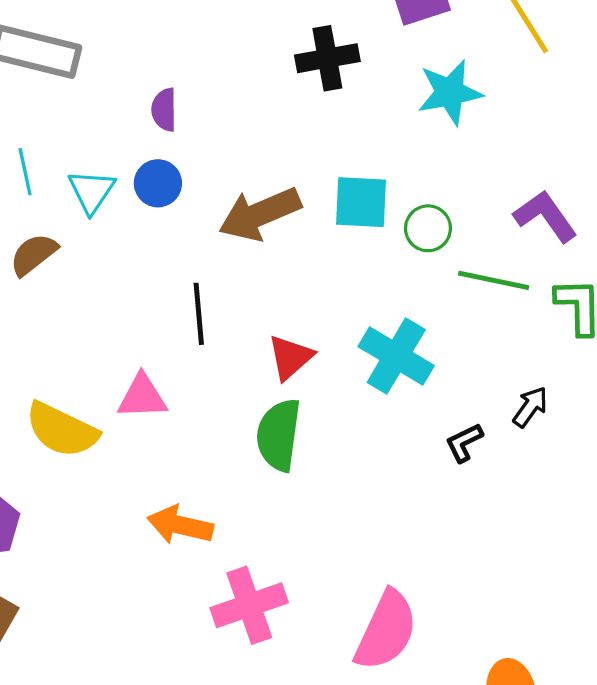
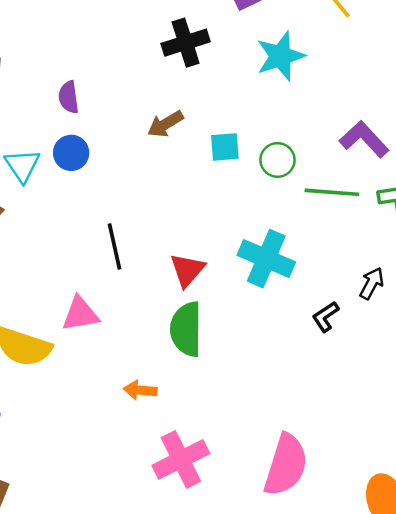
cyan square: (361, 202) -> (225, 147), size x0.7
brown arrow: (260, 214) -> (165, 124), moved, size x0.6
orange arrow: (180, 525) -> (140, 390), moved, size x0.7

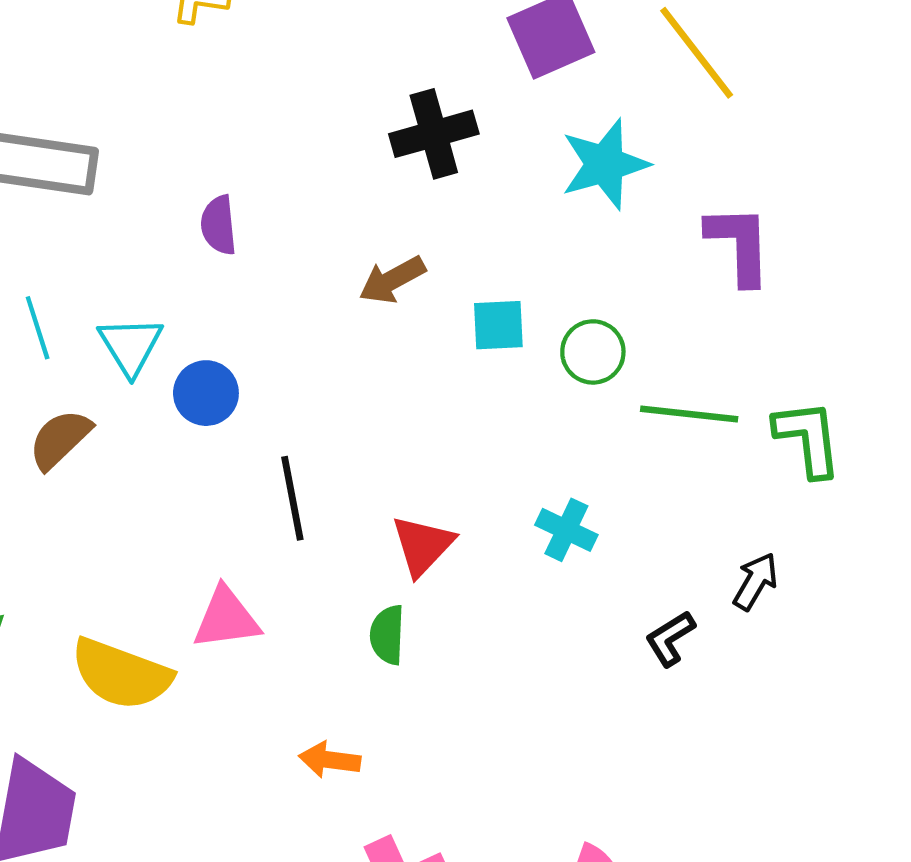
purple L-shape: (364, 139) -> (739, 245), moved, turned 39
blue circle: (71, 153) -> (206, 393), moved
cyan cross: (266, 259) -> (566, 530), size x0.6
green semicircle: (186, 329) -> (387, 635), moved, size x0.6

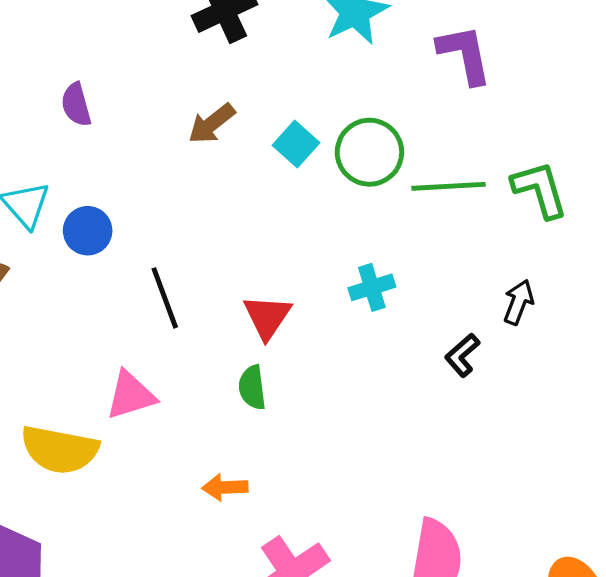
cyan square: (498, 325) -> (296, 144), turned -36
green circle: (593, 352) -> (369, 152), size x1.4
cyan cross: (566, 530) -> (372, 287), turned -33

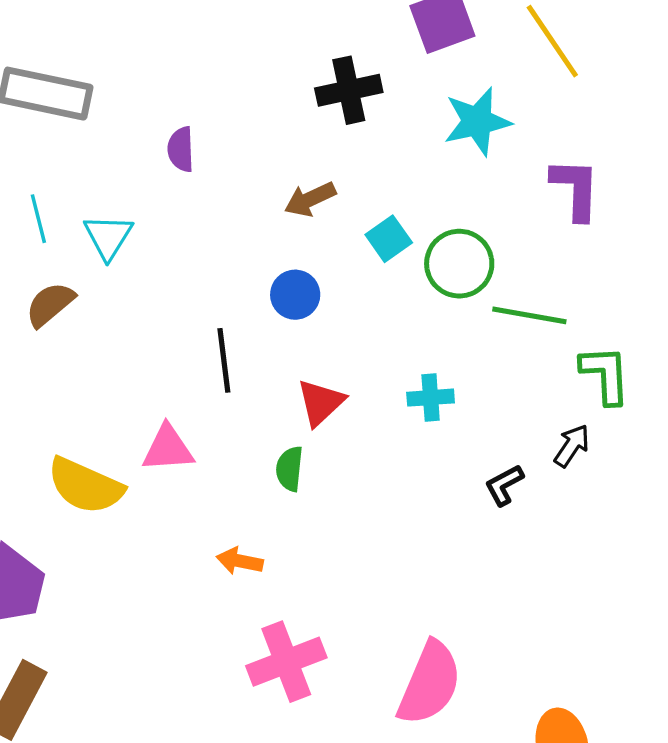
green L-shape: (540, 190) -> (605, 375), moved
blue circle: (88, 231) -> (295, 295), moved

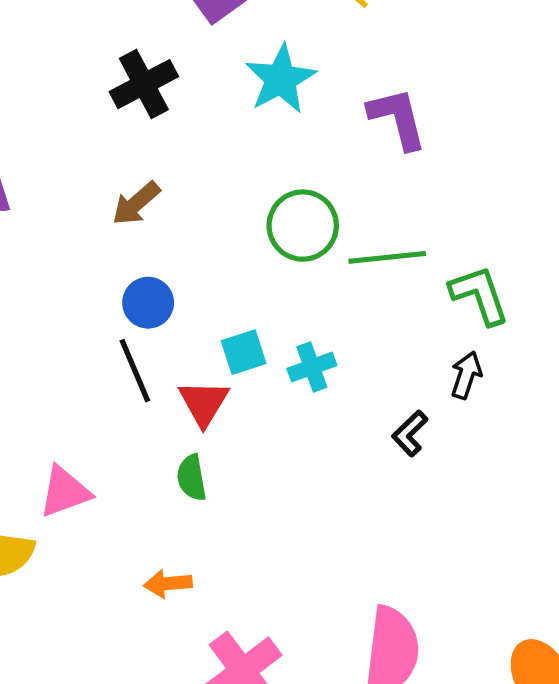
cyan square: (389, 239) -> (244, 352), moved, turned 33
black line: (224, 360) -> (135, 371), moved

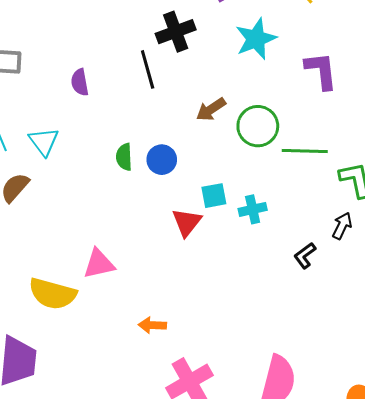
brown arrow: (136, 203) -> (211, 109), moved
black line: (135, 371) -> (148, 69), moved
green semicircle: (192, 478) -> (124, 157), moved

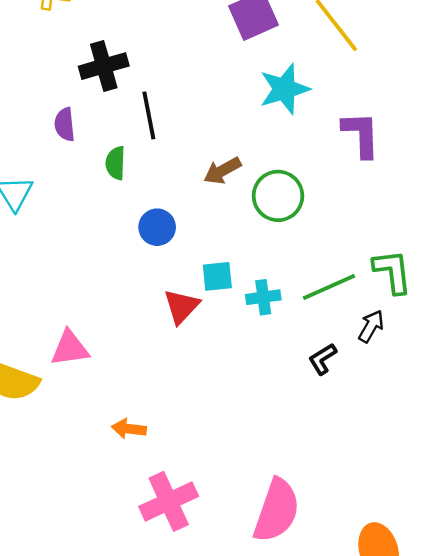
black cross: (176, 32) -> (104, 66), moved
green line: (305, 151) -> (329, 287), moved, turned -30
green semicircle: (124, 157) -> (116, 163), moved

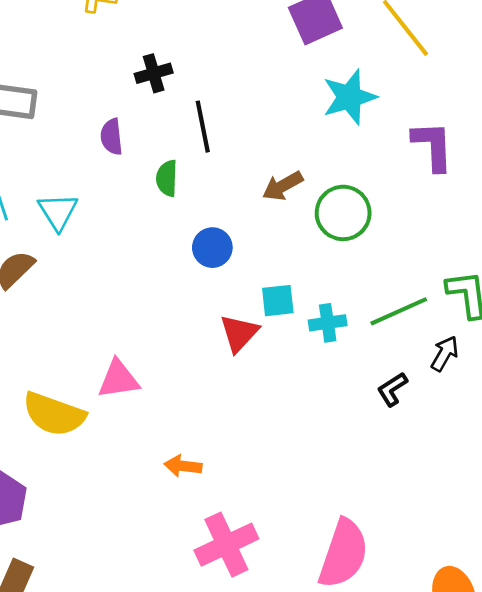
black cross: (104, 66) -> (154, 73), size x0.7

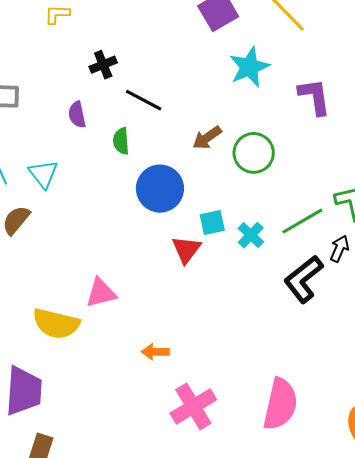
black line: (203, 127) -> (144, 100), turned -45
blue circle: (212, 248) -> (160, 189), size x1.6
cyan cross: (328, 323) -> (251, 235), turned -32
black L-shape: (392, 389) -> (304, 279), size x1.8

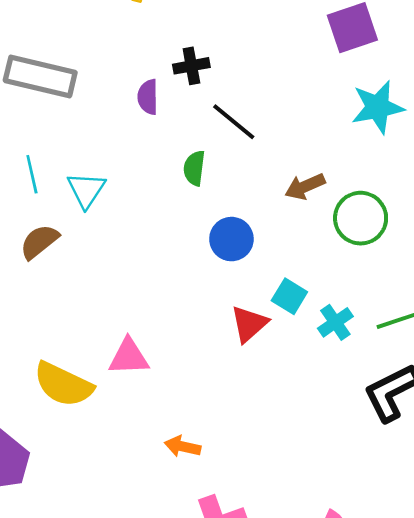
purple semicircle: (77, 115) -> (148, 97), moved
blue circle: (160, 189) -> (231, 239), size x0.7
cyan square: (212, 223) -> (289, 296), turned 32

